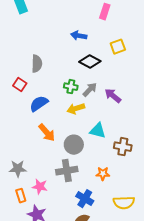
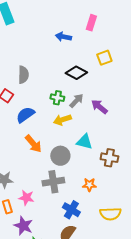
blue arrow: (79, 36) -> (63, 37), moved

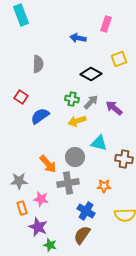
gray semicircle: (23, 75) -> (38, 64), moved
orange arrow: (33, 144) -> (48, 164), moved

